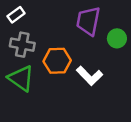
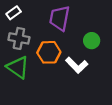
purple trapezoid: (88, 21) -> (60, 18), moved
green circle: (117, 38) -> (92, 41), moved

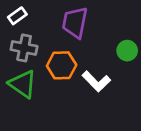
green circle: (92, 41) -> (127, 51), moved

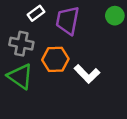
white rectangle: (17, 16) -> (36, 13), moved
green circle: (127, 51) -> (115, 16), moved

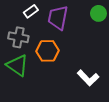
white L-shape: (87, 74) -> (88, 78), moved

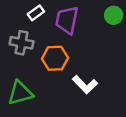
green triangle: (17, 65) -> (20, 93), moved, turned -50
white L-shape: (88, 78) -> (85, 85), moved

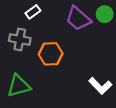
purple trapezoid: (67, 20) -> (78, 19), moved, turned -60
white L-shape: (85, 85) -> (100, 86), moved

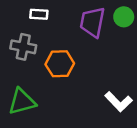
white rectangle: (33, 12) -> (39, 14), turned 40
purple trapezoid: (78, 19) -> (92, 22), turned 60

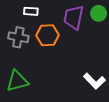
orange hexagon: (60, 64) -> (48, 35), moved

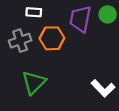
gray cross: (18, 37) -> (20, 41), turned -30
green triangle: (17, 81) -> (34, 83), moved, turned -30

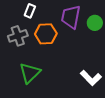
white rectangle: (34, 12) -> (30, 11), turned -72
green circle: (108, 14) -> (95, 23), moved

